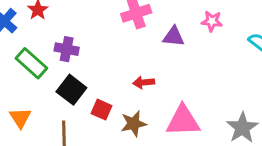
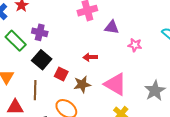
pink star: (212, 21) -> (135, 45), moved
pink triangle: (183, 121) -> (115, 84), turned 30

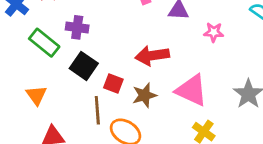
red arrow: (90, 57) -> (152, 56), size x1.6
brown line: (35, 90) -> (97, 110), moved

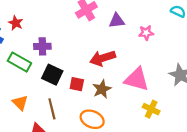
brown line: (97, 110) -> (52, 109), moved

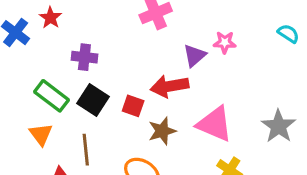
purple triangle: (117, 21) -> (195, 56), moved, turned -42
pink star: (146, 33) -> (225, 42), moved
green rectangle: (19, 62) -> (52, 96), moved
red square: (77, 84) -> (133, 106), moved

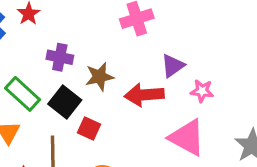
pink star: (225, 42) -> (202, 91), moved
red square: (133, 106) -> (89, 128), moved
brown star: (162, 131) -> (99, 77), moved

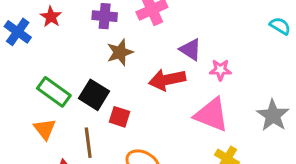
purple cross: (60, 57) -> (105, 16), moved
purple triangle: (173, 66) -> (190, 50), turned -45
brown star: (99, 77) -> (120, 52), moved

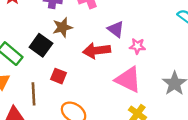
black square: (94, 95) -> (41, 45), moved

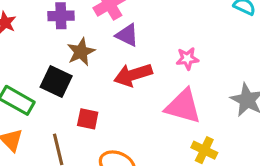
purple triangle: (116, 29) -> (127, 35), moved

